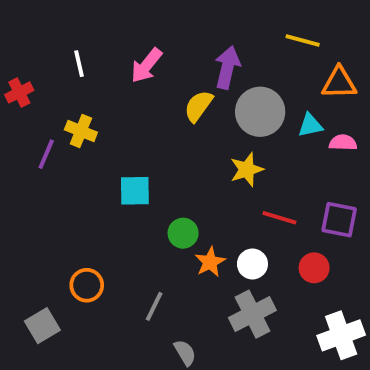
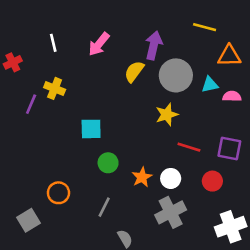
green circle: (183, 233) -> (108, 163), moved

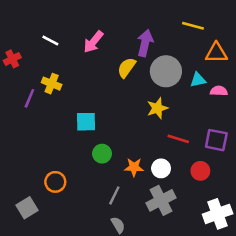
white line: (53, 43) -> (50, 41), turned -49
orange star: (142, 177) -> (134, 167), turned 30
gray line: (104, 207) -> (114, 195), moved

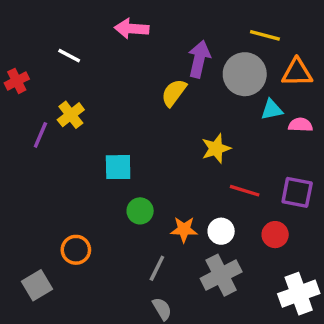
pink arrow: (93, 42) -> (132, 29), moved, turned 55
gray circle: (166, 71) -> (245, 74), moved
yellow cross: (52, 84) -> (71, 115), turned 30

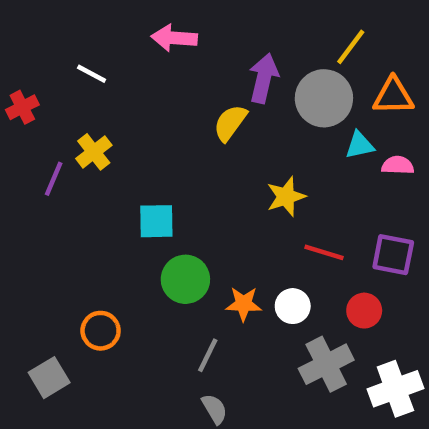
yellow line: (265, 35) -> (351, 47), turned -68
green circle: (140, 211) -> (185, 279), size x1.4
gray cross: (221, 275) -> (326, 364), moved

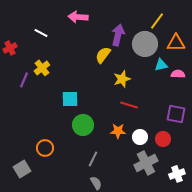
yellow star: (286, 197) -> (122, 79), moved
red line: (324, 252) -> (129, 105), moved
orange star: (244, 304) -> (118, 131), moved
white circle: (293, 306) -> (140, 137), moved
white cross: (395, 389) -> (177, 174), size x0.7

